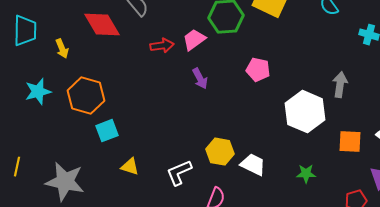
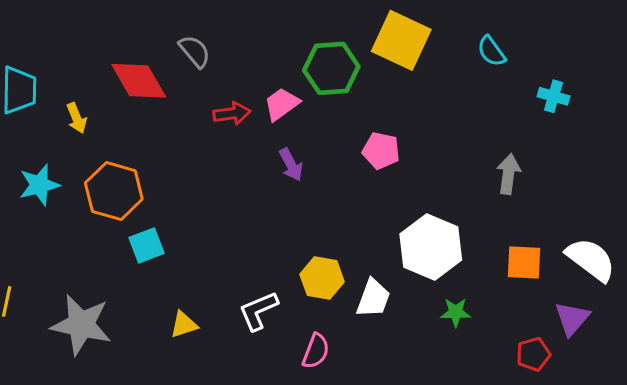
white hexagon: (305, 112) -> (431, 247), moved
white trapezoid: (253, 165) -> (373, 298), turned 84
yellow triangle: (130, 167) -> (184, 325), moved, turned -36

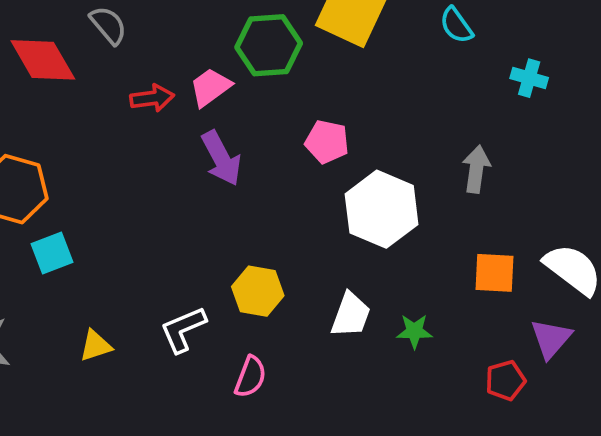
purple arrow: (291, 165) -> (221, 158), size x1.4
white hexagon: (431, 247) -> (382, 209), moved
white trapezoid: (373, 298) -> (351, 315), moved

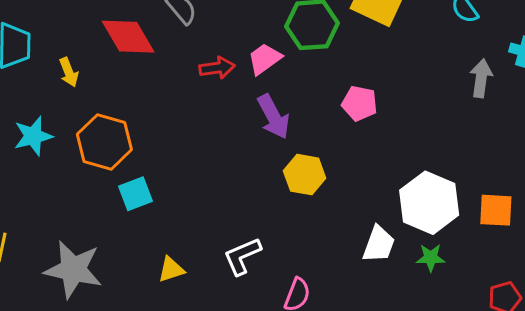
gray arrow: (476, 169) -> (481, 78), moved
white hexagon: (382, 209) -> (429, 203), moved
yellow hexagon: (258, 291) -> (305, 175), moved

